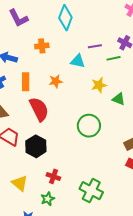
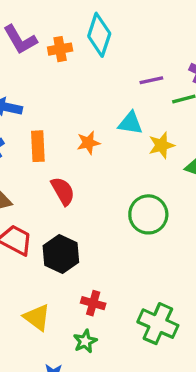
orange cross: (42, 46) -> (60, 49), moved
cyan triangle: (78, 61) -> (130, 123), moved
red semicircle: (39, 109) -> (63, 191), size x0.7

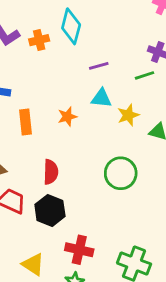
purple line: (151, 80) -> (99, 66), moved
red semicircle: (63, 191) -> (51, 172), moved, turned 35
red cross: (93, 303) -> (79, 250), size x1.4

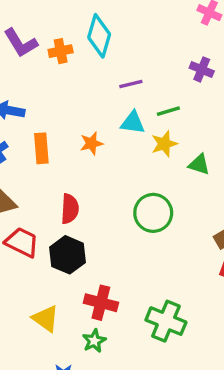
green line: (145, 75) -> (168, 111), moved

